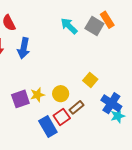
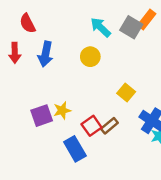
orange rectangle: (107, 20) -> (147, 20), turned 70
yellow circle: (61, 94) -> (90, 57), moved
red square: (62, 117) -> (92, 126), moved

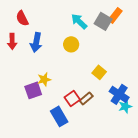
yellow star: (62, 110) -> (44, 79), moved

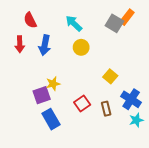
cyan arrow: (79, 21) -> (74, 23), moved
brown rectangle: (86, 98) -> (106, 109), moved, turned -64
cyan star: (125, 106) -> (136, 120), moved
blue rectangle: (59, 116) -> (51, 119), moved

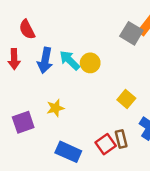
cyan arrow: (74, 23) -> (70, 60), moved
purple square: (42, 95) -> (23, 122), moved
red square: (82, 103) -> (106, 144), moved
blue rectangle: (51, 119) -> (68, 152), moved, turned -36

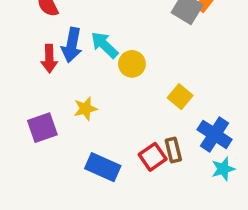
red arrow: (14, 59) -> (49, 59), moved
yellow circle: (90, 63) -> (132, 64), moved

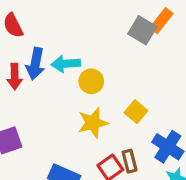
cyan arrow: (104, 45) -> (66, 64), turned -48
yellow star: (85, 109) -> (93, 123), moved, size x1.4

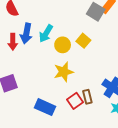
cyan arrow: (66, 64) -> (46, 33), turned -54
yellow square: (136, 112) -> (83, 41), moved

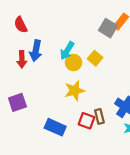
cyan arrow: (46, 33) -> (67, 51), moved
red square: (75, 101) -> (86, 121), turned -35

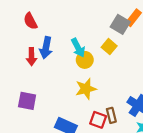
cyan arrow: (67, 51) -> (78, 48), turned -60
yellow square: (95, 58) -> (109, 47), moved
purple square: (17, 102) -> (27, 101), turned 30

